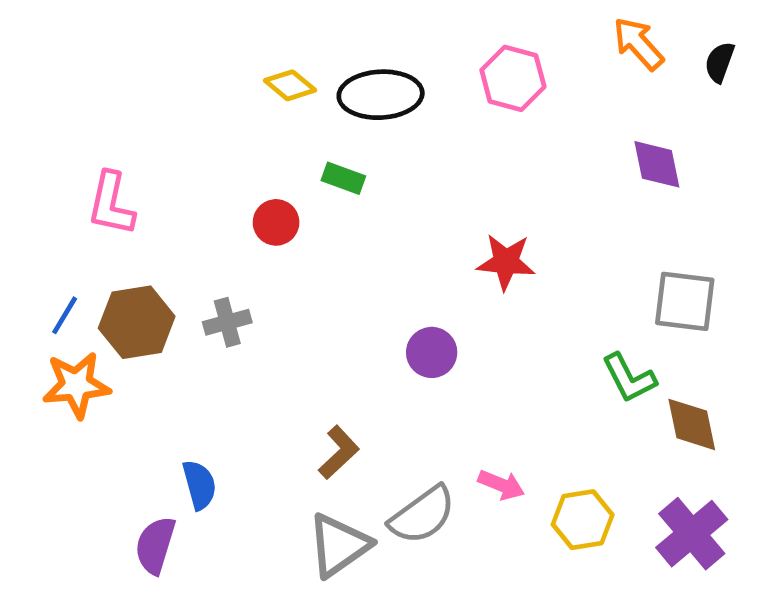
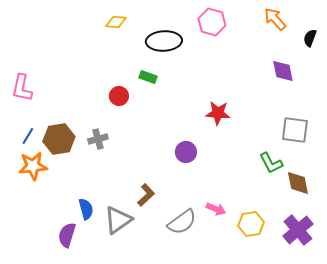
black semicircle: (720, 62) -> (310, 38), moved
pink hexagon: (513, 78) -> (212, 22), moved
yellow diamond: (290, 85) -> (116, 22), moved, turned -35
pink L-shape: (111, 204) -> (22, 88), moved
gray triangle: (339, 545) -> (118, 220), moved

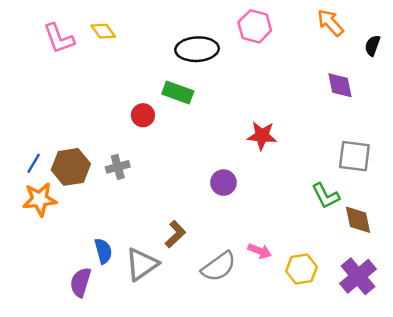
yellow diamond: (116, 22) -> (103, 31), moved, turned 50
green rectangle: (148, 77) -> (178, 92), size x1.4
pink L-shape: (22, 88) -> (59, 38), moved, turned -32

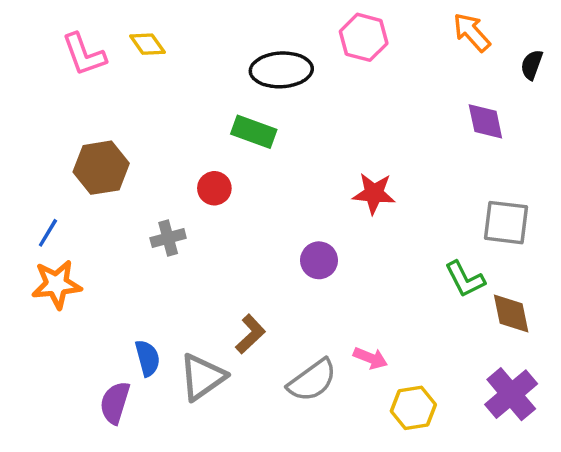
red circle: (143, 115) -> (214, 188), moved
brown hexagon: (71, 167) -> (101, 168), moved
yellow hexagon: (302, 269) -> (413, 408), moved

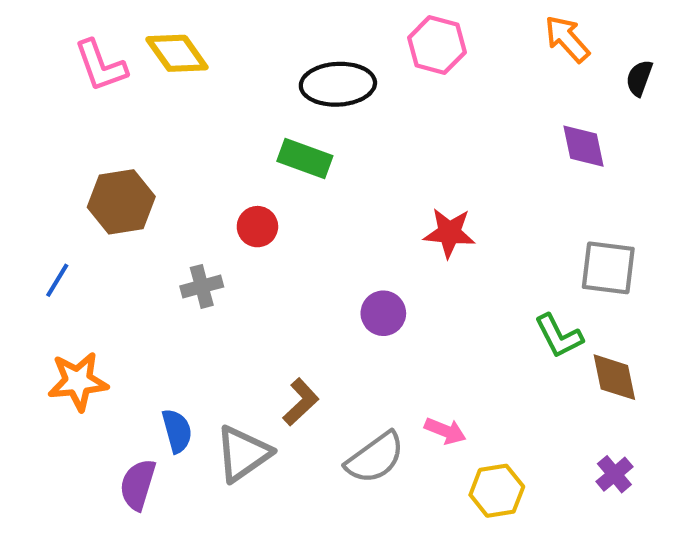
yellow diamond: (147, 44) -> (177, 53), size x1.4
orange star: (57, 284) -> (78, 381), moved
purple cross: (511, 394) -> (614, 474), size x0.6

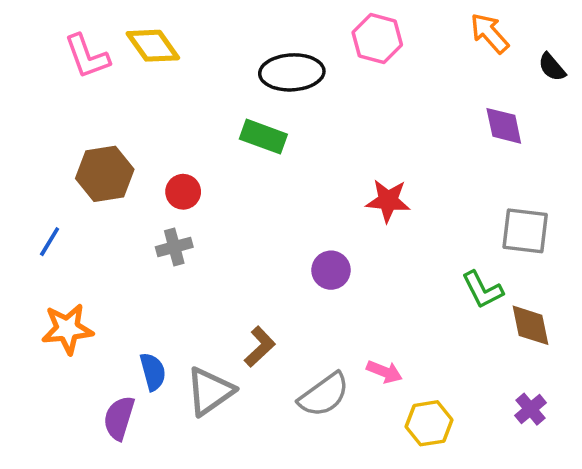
black semicircle: (639, 78) -> (552, 67), turned -60
red circle: (257, 227) -> (183, 192), moved

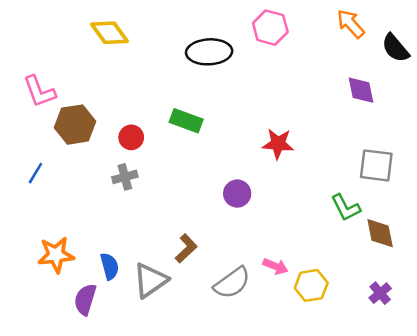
pink L-shape: (87, 56) -> (39, 91), moved
black semicircle: (552, 67) -> (395, 48), size x1.4
green rectangle: (263, 137) -> (186, 121), moved
orange star: (67, 329) -> (56, 255), moved
yellow hexagon: (429, 423) -> (311, 285), moved

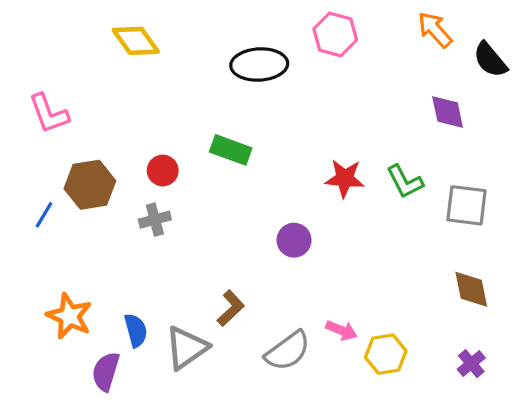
brown hexagon: (75, 125) -> (90, 185), moved
green L-shape: (346, 208) -> (405, 182), moved
orange star: (56, 255) -> (69, 316), turned 30

